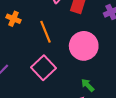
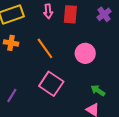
pink circle: (84, 46) -> (85, 53), size x0.7

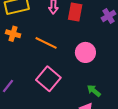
orange line: (45, 48) -> (46, 43), turned -35

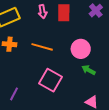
green arrow: (94, 91) -> (89, 70), moved

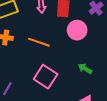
pink circle: (81, 49) -> (77, 30), moved

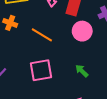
pink square: (46, 77) -> (41, 70), turned 35

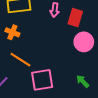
orange line: (42, 35) -> (20, 60), moved

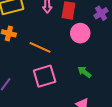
orange line: (20, 60) -> (40, 47), moved

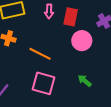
pink square: (45, 76) -> (44, 83), turned 30

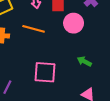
orange line: (40, 54) -> (34, 29), moved

